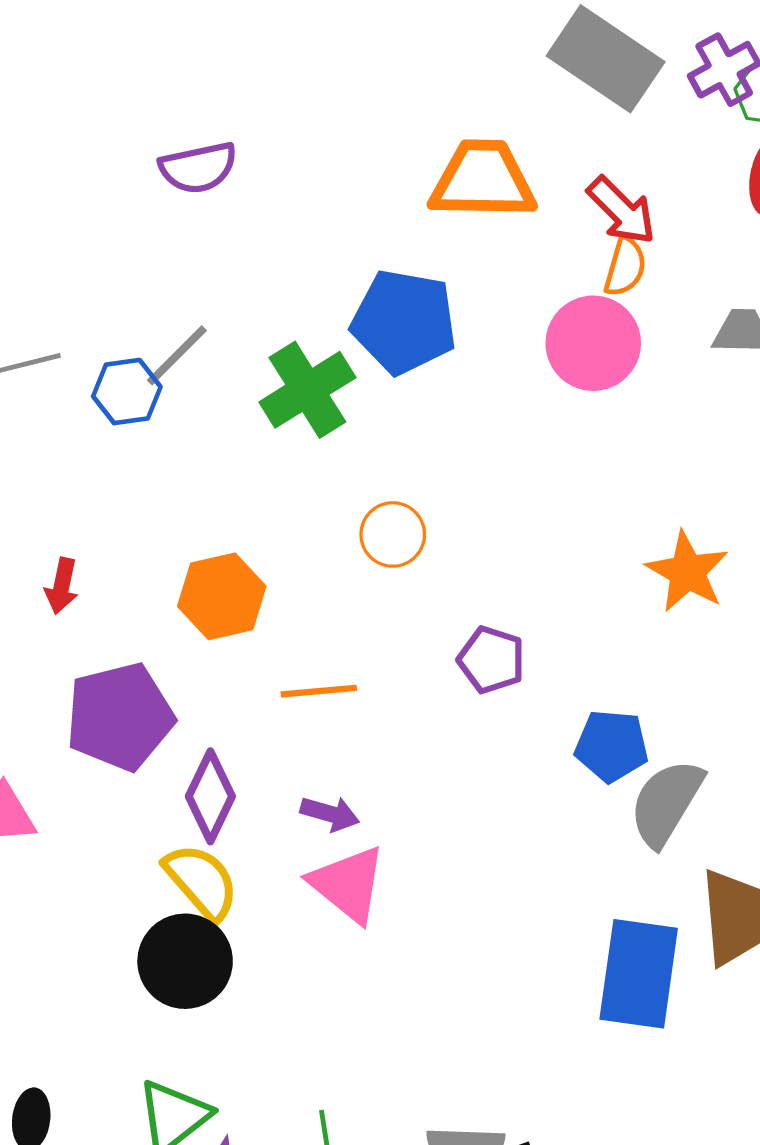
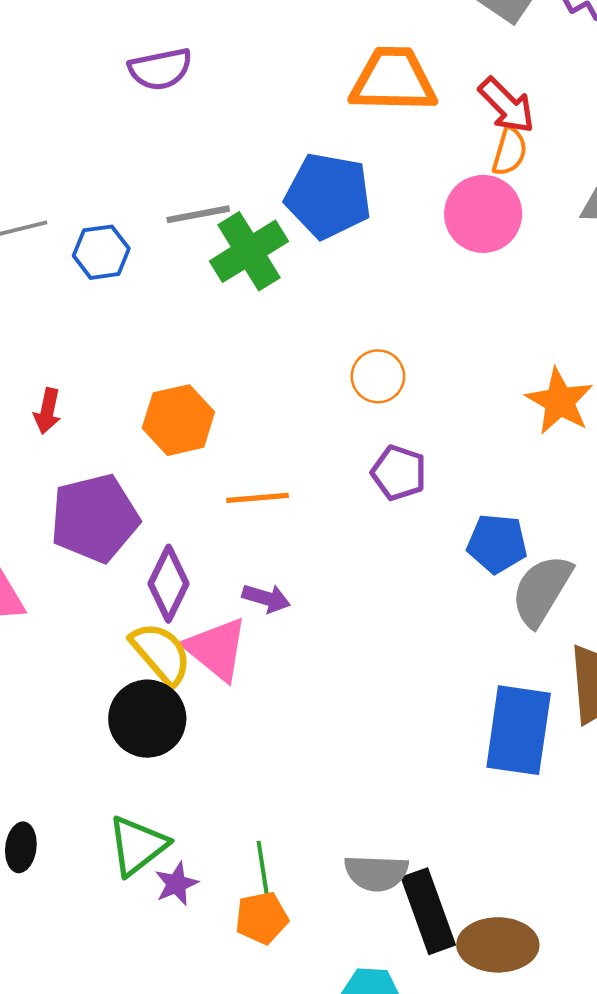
gray line: (177, 355) -> (198, 214), moved, turned 34
orange circle: (393, 534) -> (378, 376), moved
pink triangle: (348, 884) -> (216, 649), moved

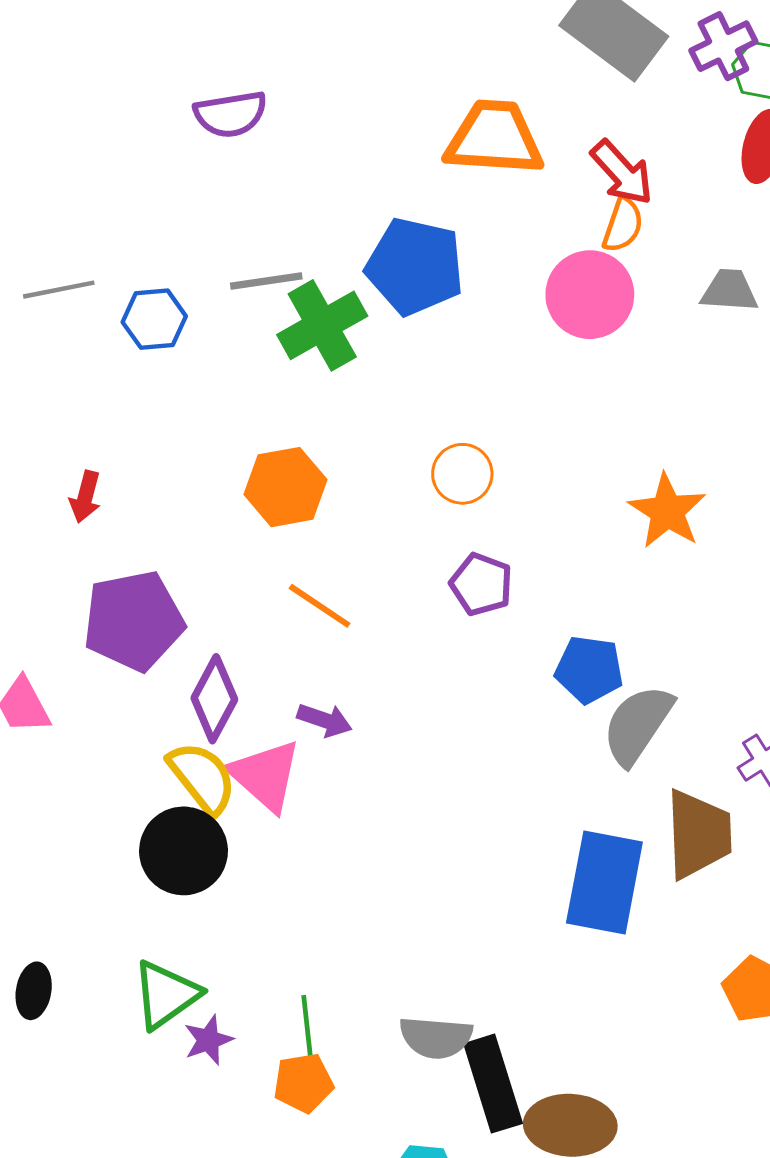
orange hexagon: (178, 420) -> (286, 487), moved
orange line: (258, 498) -> (320, 606), turned 36

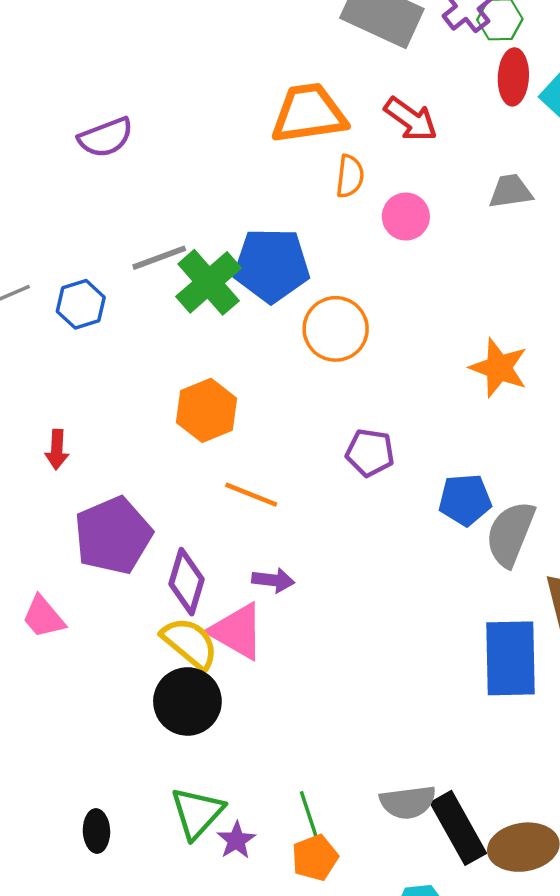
orange semicircle: (623, 225) -> (350, 176), moved
blue pentagon: (415, 266) -> (272, 265), moved
pink circle: (590, 295) -> (406, 217), size x0.7
orange circle: (462, 474) -> (336, 329), moved, size x1.4

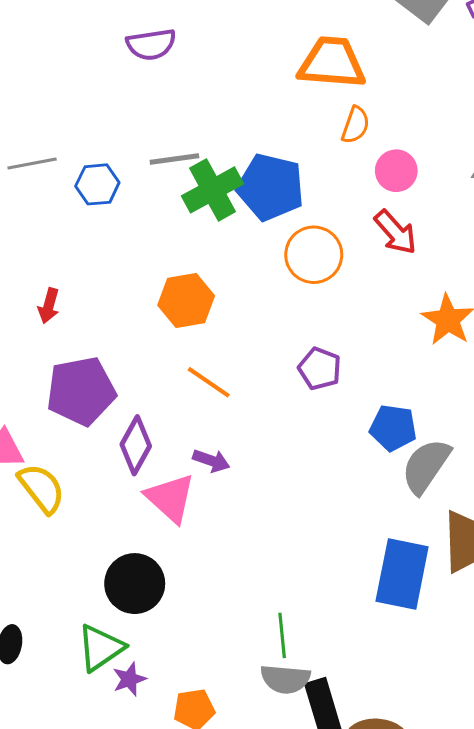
red arrow: (411, 119) -> (395, 232), moved
yellow semicircle: (190, 643) -> (42, 488), moved
black circle: (187, 701) -> (135, 584), moved
green line: (309, 816) -> (282, 635), moved

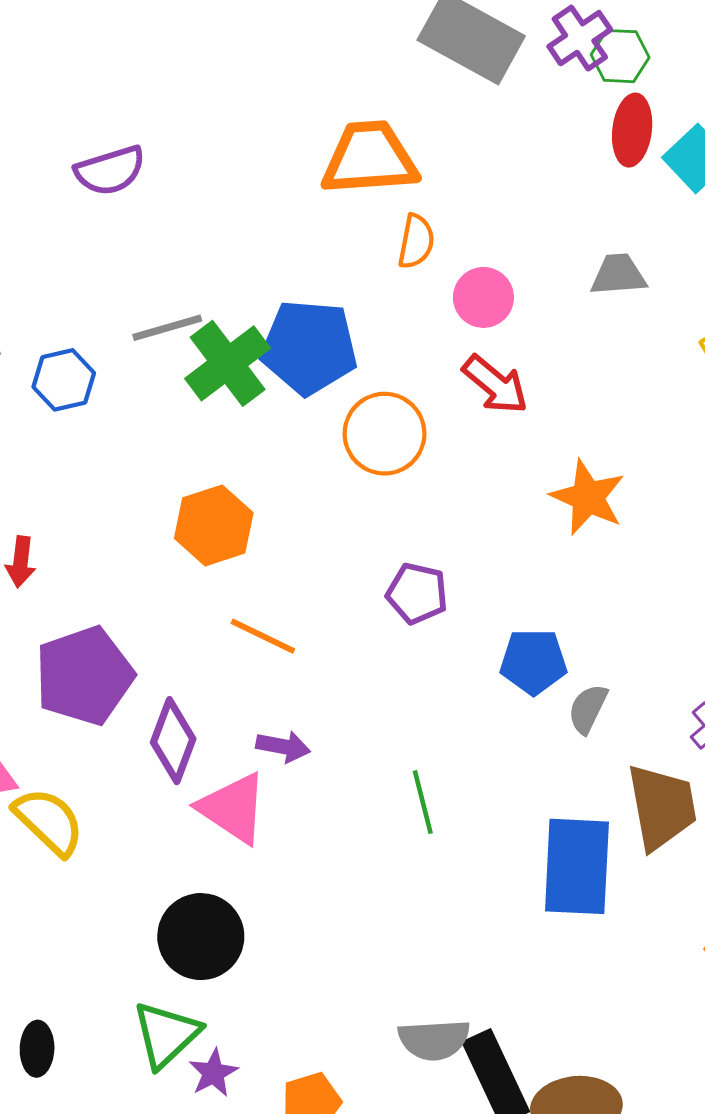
gray semicircle: (426, 466) -> (588, 709), size x0.6
green line: (282, 635) -> (423, 802), moved

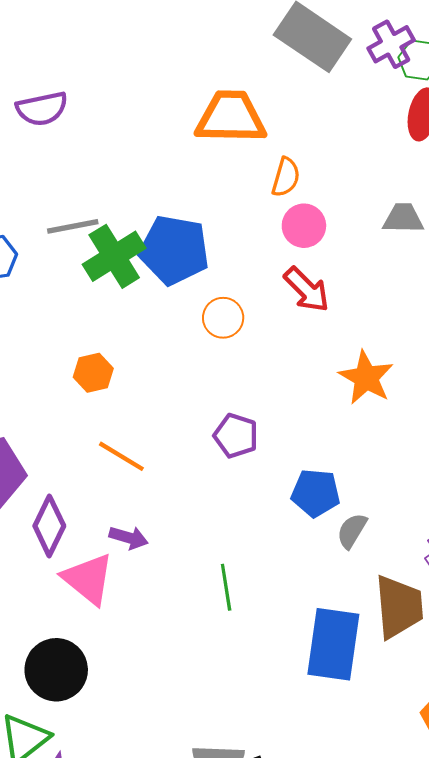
orange semicircle: (416, 241) -> (286, 177), moved
orange circle: (385, 434) -> (223, 318), size x0.7
orange hexagon: (214, 525) -> (93, 373), size x0.7

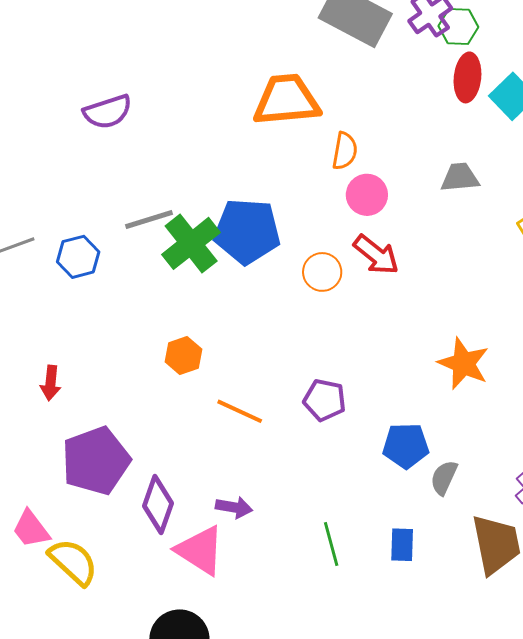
orange circle: (223, 318) -> (322, 272), moved
orange star: (366, 378) -> (463, 363), moved
orange line: (121, 456) -> (240, 411), moved
blue rectangle: (333, 644) -> (402, 545), moved, size x0.5

